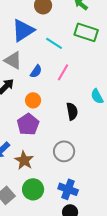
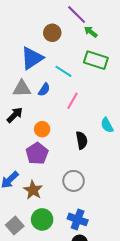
gray triangle: (13, 60) -> (22, 89), turned -30
blue semicircle: (36, 71) -> (44, 90), moved

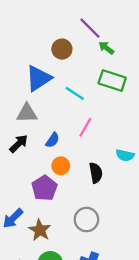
blue semicircle: (44, 90) -> (53, 140), moved
cyan semicircle: (107, 125) -> (125, 155), turned -49
orange circle: (42, 129) -> (61, 166), moved

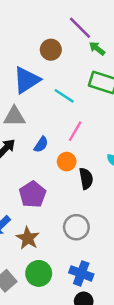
orange circle: (61, 166) -> (67, 162), moved

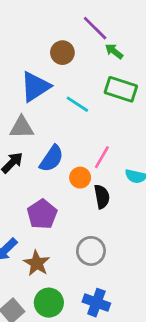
pink line: (75, 131) -> (102, 157), moved
blue semicircle: (41, 145) -> (52, 159), size x1.5

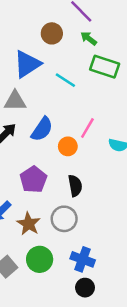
green arrow: (114, 51) -> (89, 38), moved
black semicircle: (102, 197) -> (75, 186), moved
gray circle: (91, 251) -> (64, 219), moved

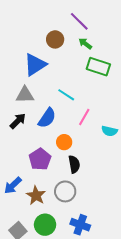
cyan line: (65, 80) -> (66, 95), moved
orange circle: (68, 146) -> (64, 142), moved

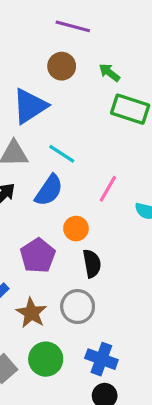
purple line: (79, 21) -> (73, 26), moved, turned -30
cyan line: (66, 95) -> (62, 154), moved

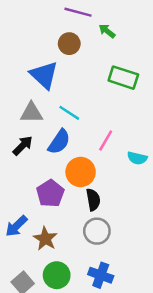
green arrow: (109, 73) -> (107, 31), moved
blue triangle: (30, 106) -> (44, 75), turned -44
orange circle: (76, 229) -> (81, 172), size x1.5
gray circle: (78, 307) -> (97, 231), moved

